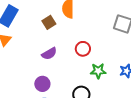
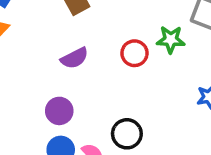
green star: (98, 71) -> (171, 40), moved

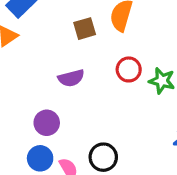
red circle: (134, 53) -> (129, 69), moved

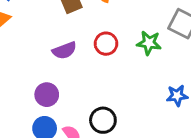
red circle: (129, 69) -> (106, 44), moved

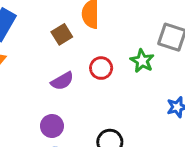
green star: (149, 43) -> (142, 61), turned 30

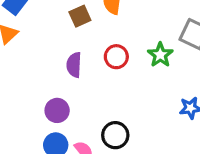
purple semicircle: (62, 81) -> (74, 65), turned 115

